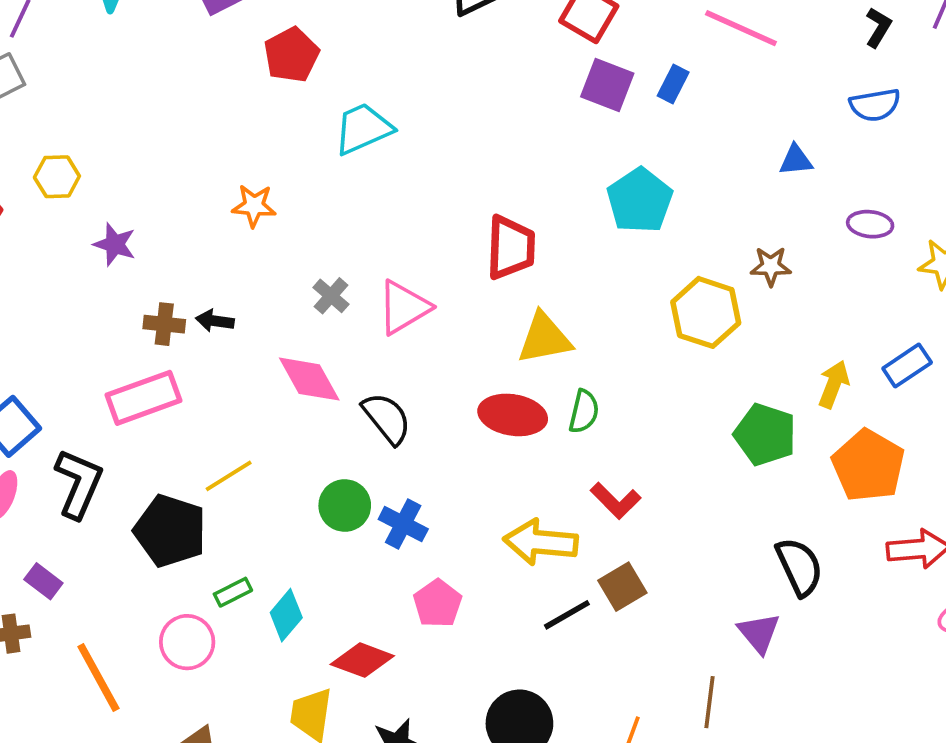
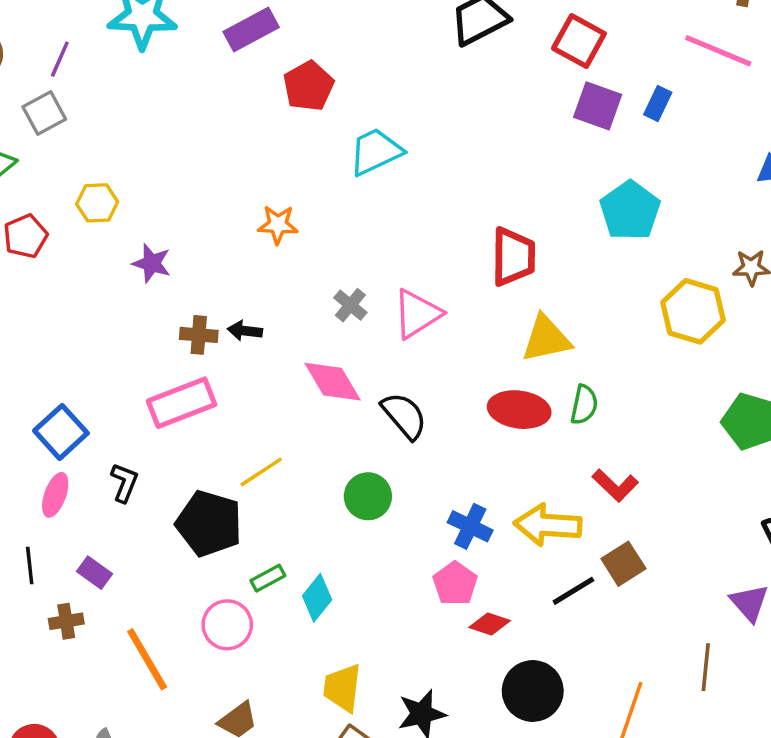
black L-shape: (79, 484) -> (124, 483), size x0.6
blue cross: (403, 524) -> (470, 526), moved
red diamond: (362, 660) -> (490, 624), moved, size x0.7

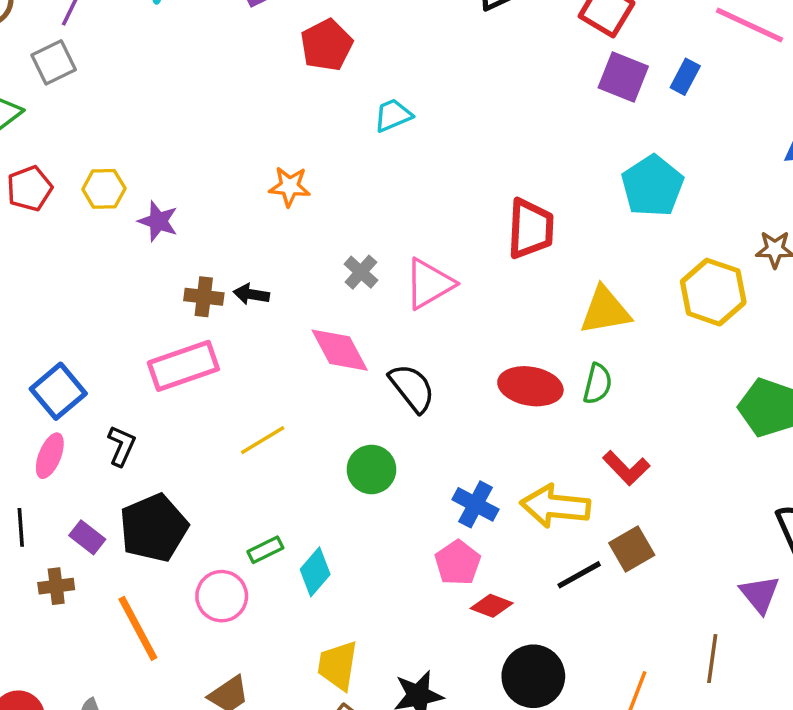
cyan trapezoid: (376, 152) -> (393, 115), size x0.7
yellow hexagon: (97, 203) -> (104, 189), moved
yellow triangle: (546, 339) -> (605, 311), moved
black pentagon: (209, 524) -> (154, 528), moved, turned 30

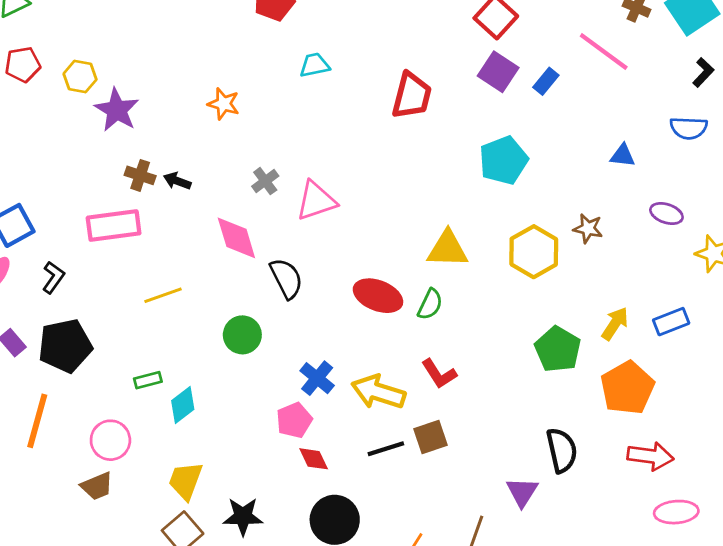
purple star: (158, 221) -> (117, 110), size x1.4
red trapezoid: (531, 229) -> (412, 96), moved
pink circle: (222, 596) -> (110, 440), moved
red diamond: (492, 606) -> (314, 459), turned 32
orange line: (138, 628) -> (37, 421), turned 32

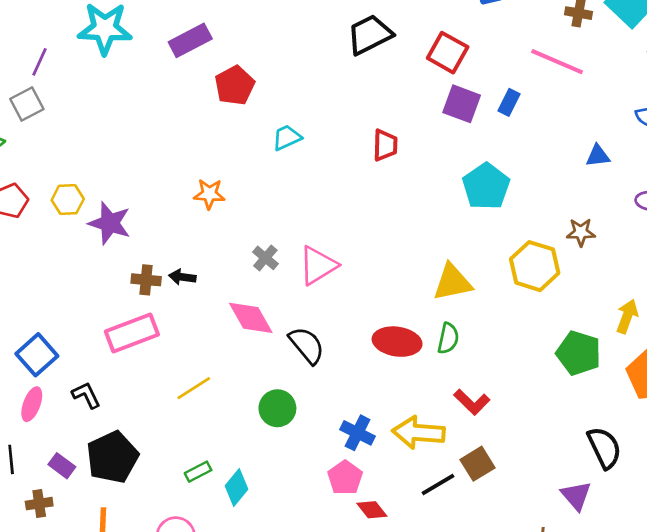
red trapezoid: (412, 96) -> (385, 145), size x0.7
black L-shape: (53, 277) -> (86, 395), turned -48

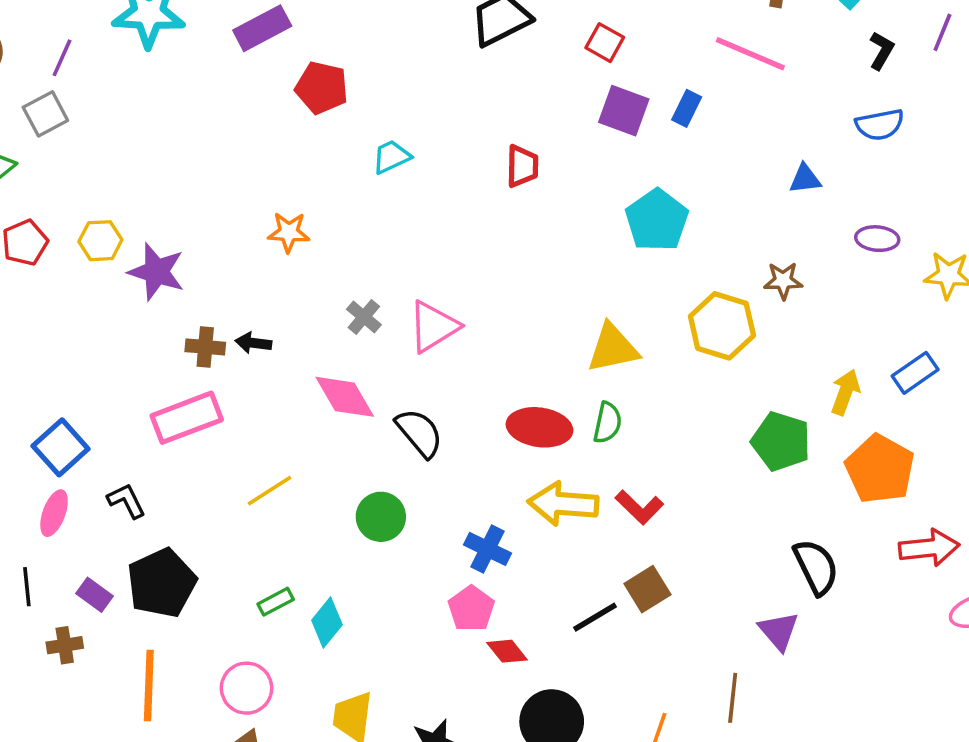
red square: (448, 53) -> (605, 43), size x0.7
red pentagon: (235, 85) -> (322, 88), turned -30
yellow arrow: (418, 433) -> (563, 504), moved

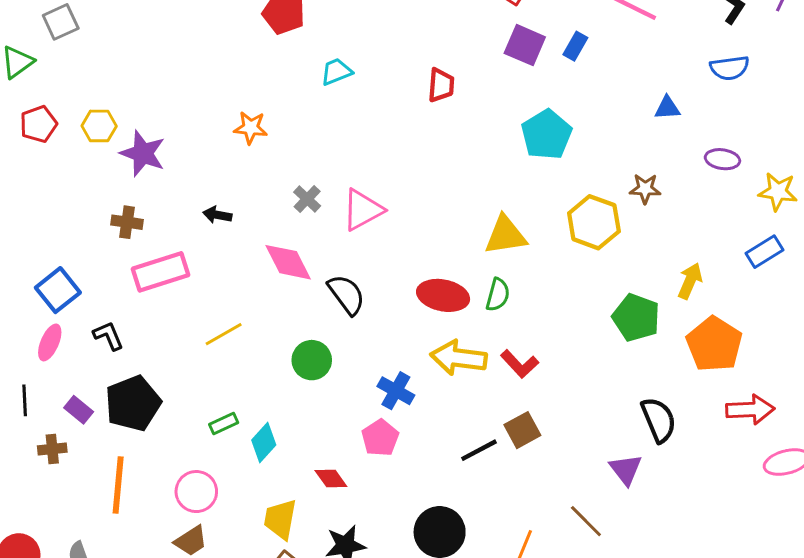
brown cross: (205, 347) -> (127, 222), moved
blue rectangle: (915, 373) -> (764, 252), moved
red diamond: (507, 651) -> (331, 478), moved
brown line: (733, 698) -> (586, 521), turned -54

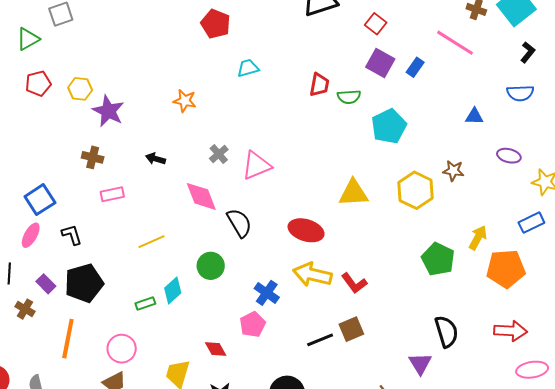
pink rectangle: (160, 272) -> (112, 194), size x0.6
green semicircle: (498, 295) -> (349, 97), moved, turned 65
orange pentagon: (714, 344) -> (506, 269), moved, turned 30
cyan diamond: (264, 442) -> (173, 290), moved
brown cross: (52, 449) -> (25, 309), turned 30

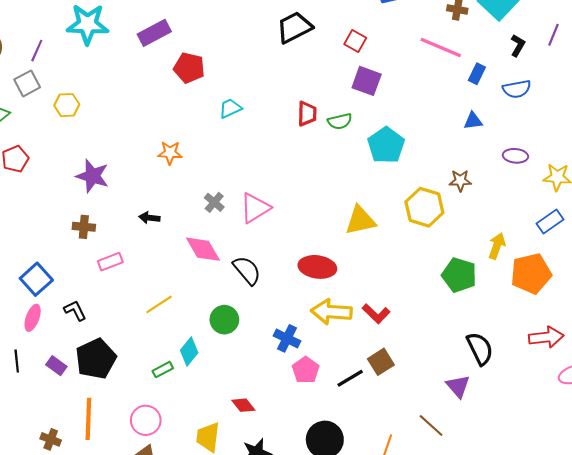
blue rectangle: (415, 67) -> (477, 74), moved
yellow hexagon: (80, 89) -> (67, 105), moved
brown cross: (25, 309) -> (51, 439), moved
pink pentagon: (253, 324) -> (306, 370), moved

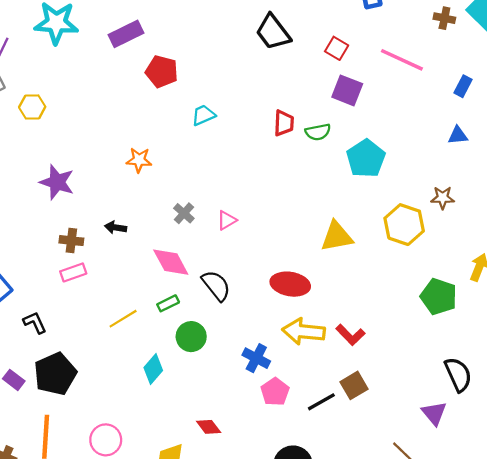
black trapezoid: (294, 27) -> (273, 32), turned -102
pink line: (441, 48) -> (402, 60), moved
pink triangle: (255, 208) -> (227, 220), size x0.6
brown cross: (84, 227) -> (71, 241), moved
green rectangle: (163, 370) -> (168, 303), moved

